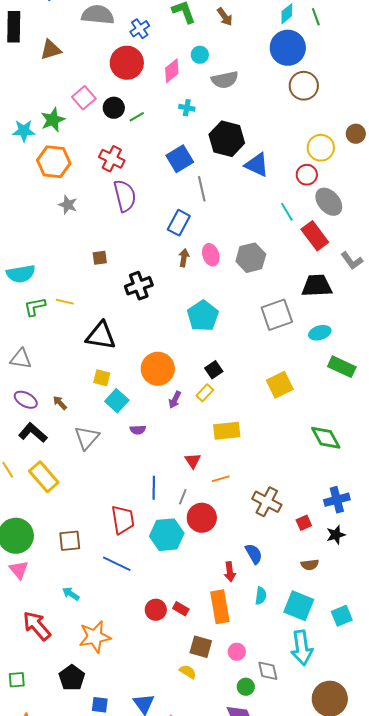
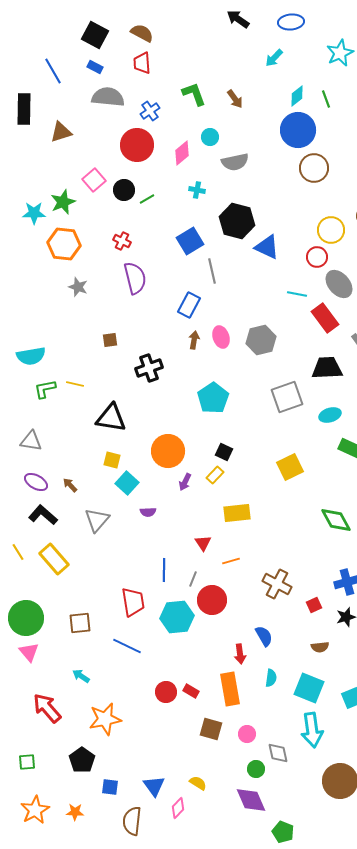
red cross: (112, 159) -> (122, 241), size x0.7
cyan line: (287, 212) -> (297, 294), turned -48
black square: (214, 370) -> (224, 452), turned -30
yellow semicircle: (188, 672) -> (198, 783), moved

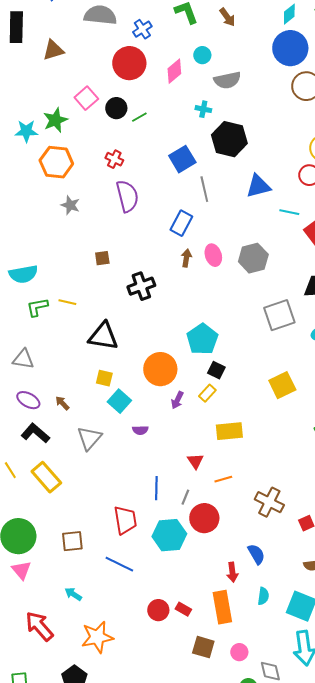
cyan cross: (197, 190) -> (203, 109), moved
blue triangle: (267, 247) -> (258, 186), moved, turned -40
cyan pentagon: (213, 398) -> (202, 339), moved

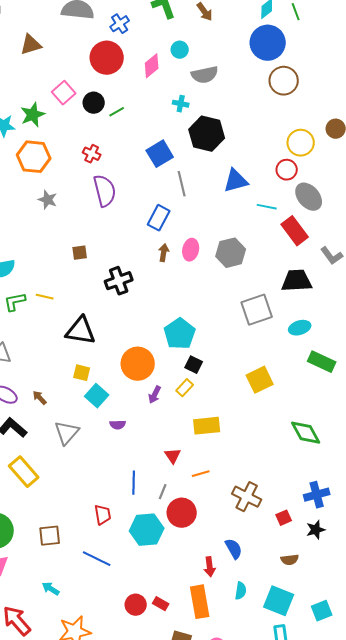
pink ellipse: (213, 255) -> (191, 250), turned 30
red trapezoid: (125, 520) -> (103, 515), size x0.7

